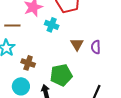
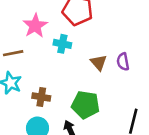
green pentagon: (61, 75) -> (86, 105), turned 30

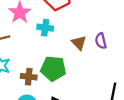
green pentagon: (86, 105) -> (53, 69), moved

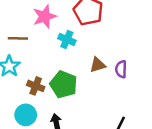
brown triangle: (79, 43) -> (98, 65), turned 42

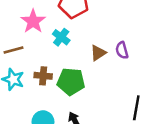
cyan cross: (67, 40) -> (61, 37), turned 30
brown cross: (36, 86) -> (43, 76), moved

